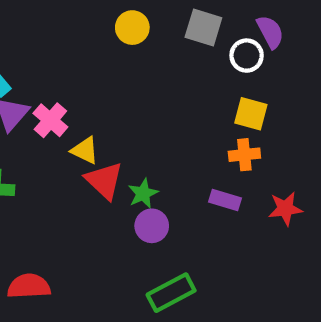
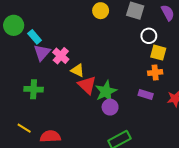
white circle: (247, 56) -> (149, 36), moved
green star: (143, 194) -> (106, 91), size x1.5

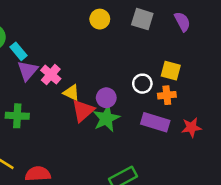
white circle: (149, 36) -> (142, 84), moved
red triangle: (87, 85) -> (83, 111), turned 36
purple rectangle: (146, 95) -> (155, 122), size x1.5
purple circle: (110, 107) -> (106, 98), moved

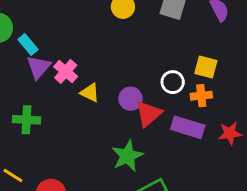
red triangle: (83, 111) -> (149, 114), moved
green star: (106, 118) -> (127, 156), moved

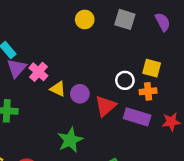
purple circle: (130, 99) -> (80, 94), moved
green star: (127, 156) -> (70, 140), moved

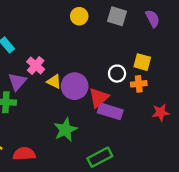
purple triangle: (17, 68) -> (17, 82), moved
purple circle: (80, 94) -> (75, 86), size x1.5
purple rectangle: (137, 117) -> (110, 111), moved

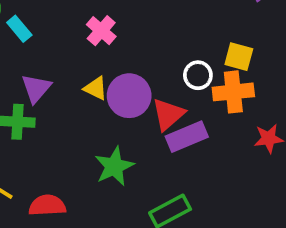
pink cross: (36, 66) -> (101, 31), moved
orange cross: (139, 84) -> (233, 92), size x1.5
purple rectangle: (110, 111) -> (187, 137), turned -40

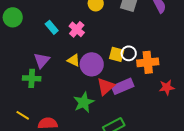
cyan rectangle: (19, 29) -> (52, 27), moved
yellow square: (239, 57) -> (117, 54), moved
red triangle: (168, 114) -> (106, 86), moved

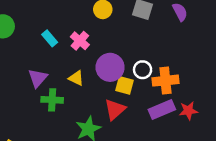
yellow square: (117, 54) -> (124, 85), moved
purple circle: (92, 64) -> (110, 67), moved
green cross: (32, 78) -> (52, 100), moved
purple rectangle: (123, 86) -> (162, 110), moved

